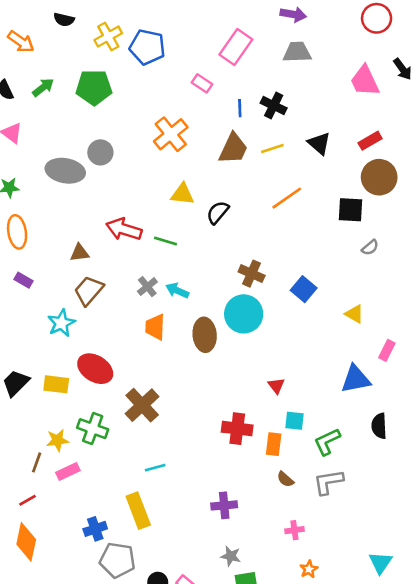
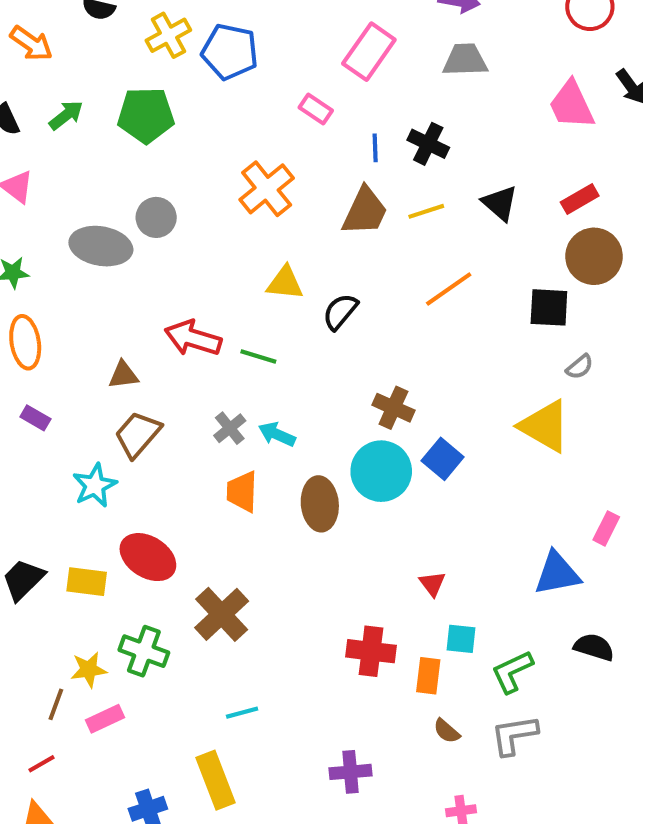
blue square: (304, 289) -> (443, 459), moved
yellow triangle: (354, 314) -> (545, 426), moved, size x1.8
black semicircle: (379, 426) -> (594, 647), turned 110

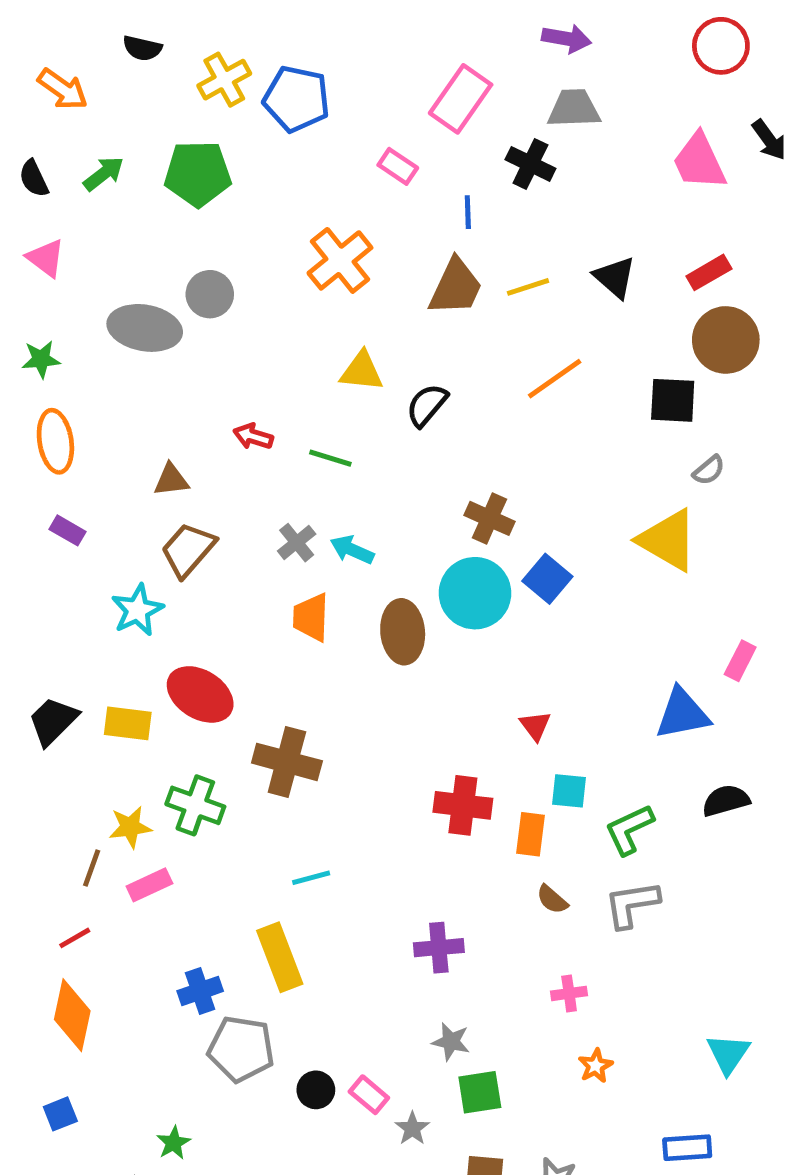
black cross: (428, 144) -> (530, 164), moved
red arrow: (193, 338) -> (253, 436), size x0.6
brown cross: (222, 614) -> (287, 762), turned -32
black semicircle: (594, 647) -> (726, 801), turned -33

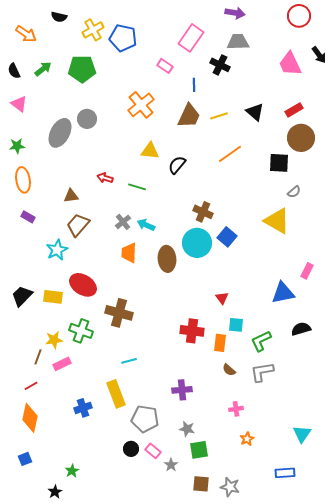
gray ellipse: (145, 328) -> (60, 133), turned -72
gray pentagon: (241, 1049) -> (145, 419), moved

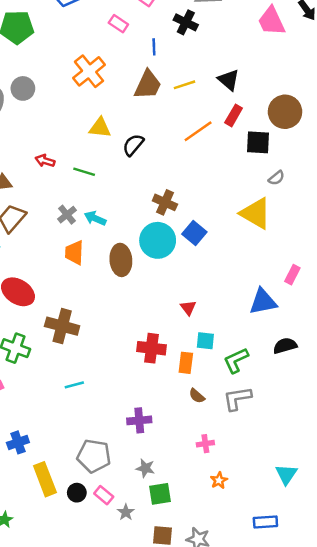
red rectangle: (294, 110) -> (234, 115), moved, turned -30
yellow rectangle: (116, 394) -> (45, 479), moved

